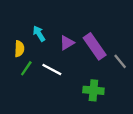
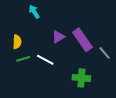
cyan arrow: (39, 34) -> (34, 12), moved
green line: (26, 68) -> (23, 59), turned 40

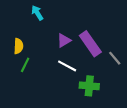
green line: (23, 59) -> (25, 65), turned -48
white line: (45, 60) -> (67, 66), moved

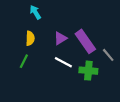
yellow semicircle: (18, 46) -> (30, 38), moved
green cross: (89, 86) -> (88, 71), moved

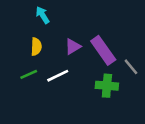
green line: (24, 61) -> (29, 74), turned 40
white line: (63, 62) -> (58, 76), moved, turned -54

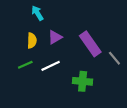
purple triangle: (73, 47) -> (55, 37), moved
green cross: (107, 86) -> (83, 81), moved

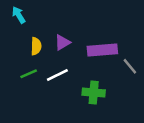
cyan arrow: (37, 13) -> (19, 15), moved
purple rectangle: (90, 44) -> (102, 50), turned -60

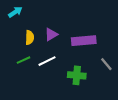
cyan arrow: (19, 15) -> (15, 12), turned 88
gray line: (130, 66) -> (106, 64), moved

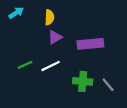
yellow semicircle: (30, 38) -> (49, 17), moved
gray line: (106, 64) -> (108, 85), moved

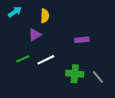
purple triangle: (55, 37) -> (35, 35), moved
purple rectangle: (90, 44) -> (82, 40), size x0.6

